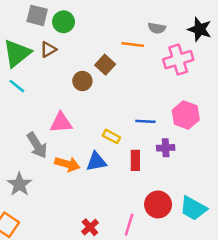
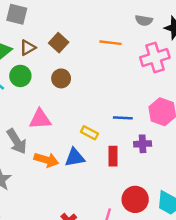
green circle: (64, 22) -> (20, 76), moved
gray semicircle: (157, 28) -> (144, 20), moved
brown square: (105, 65) -> (59, 43), moved

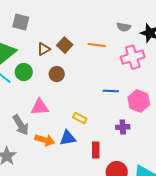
brown square: (59, 43) -> (65, 45), moved
brown triangle: (28, 48) -> (44, 49), moved
blue line: (123, 118) -> (111, 91), moved
red rectangle: (113, 156) -> (96, 150), moved

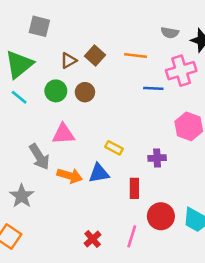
green circle: (24, 72) -> (56, 91), moved
blue line: (111, 91) -> (153, 88), moved
purple cross: (123, 127) -> (157, 158), moved

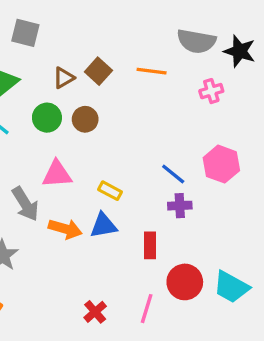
gray semicircle: (170, 33) -> (196, 41), size x1.6
pink cross: (181, 71) -> (211, 91), size x0.6
blue line: (153, 88) -> (173, 174), moved, turned 36
yellow rectangle: (114, 148) -> (110, 191), moved

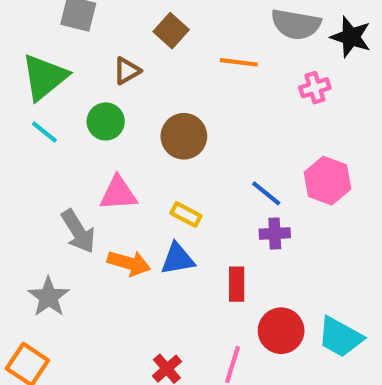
brown square: (98, 71) -> (171, 31), moved
brown circle: (85, 119) -> (184, 136), moved, size x1.4

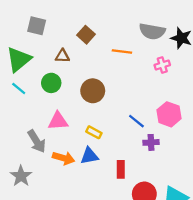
brown triangle: (127, 71) -> (62, 56), turned 32
purple cross: (275, 233) -> (151, 142), moved

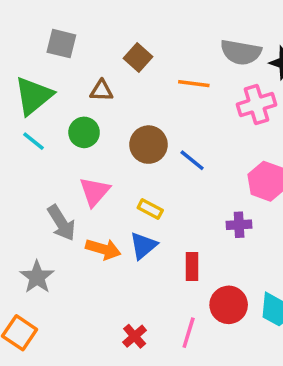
pink cross: (162, 65) -> (256, 105), size x1.5
pink triangle: (58, 121) -> (94, 192), turned -45
blue line: (136, 121) -> (192, 160), moved
blue triangle: (89, 156) -> (143, 246), turned -30

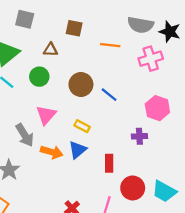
brown square: (138, 57) -> (74, 28), turned -30

